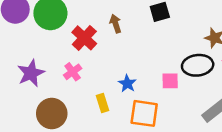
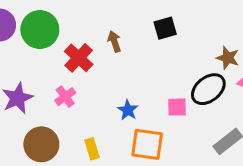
black ellipse: (198, 65) -> (208, 89), turned -32
yellow rectangle: (103, 103) -> (92, 149), moved

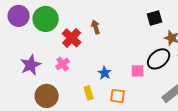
black square: (165, 28) -> (155, 18), moved
orange square: (147, 144) -> (118, 96), size x0.7
yellow rectangle: (92, 149) -> (89, 93), moved

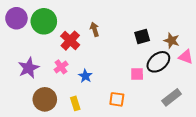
black square: (155, 18) -> (142, 37), moved
blue star: (105, 73) -> (85, 76), moved
yellow rectangle: (89, 93) -> (75, 103), moved

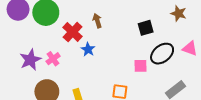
brown star: (172, 41) -> (179, 13), moved
pink cross: (61, 67) -> (53, 59), moved
blue star: (85, 76) -> (88, 49), moved

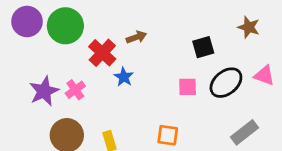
brown arrow: (97, 21) -> (136, 37), turned 88
pink square: (140, 66) -> (188, 87), moved

